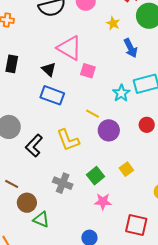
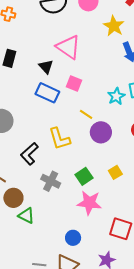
yellow star: (113, 23) -> (114, 26), size x1.5
pink square: (88, 71) -> (74, 84), moved
black L-shape: (34, 146) -> (29, 154), moved
pink star: (103, 201) -> (89, 203), size x1.4

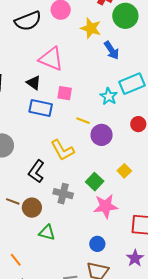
brown circle: (13, 198) -> (32, 208), moved

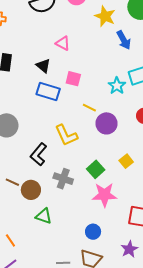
pink triangle: (51, 59) -> (63, 43), size x0.6

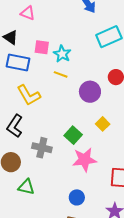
cyan star: (117, 86) -> (62, 54), moved
purple circle: (107, 123) -> (90, 92), moved
yellow L-shape: (66, 135) -> (29, 95), moved

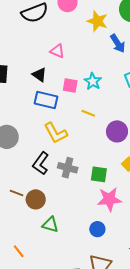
cyan star: (62, 54) -> (93, 81), moved
green square: (73, 135) -> (99, 174), turned -36
gray cross: (42, 148) -> (68, 168), moved
blue circle: (77, 197) -> (97, 229), moved

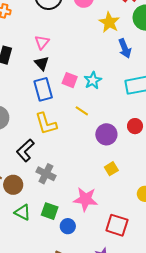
pink triangle: (57, 51) -> (42, 42), moved, turned 35
blue rectangle: (46, 100) -> (43, 89), turned 50
gray cross: (68, 168) -> (46, 174), moved
green square: (99, 174) -> (50, 211), moved

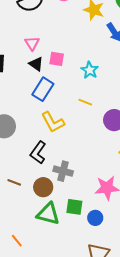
pink square: (70, 80) -> (57, 59), moved
blue rectangle: (43, 89) -> (43, 89), turned 60
brown circle: (13, 185) -> (43, 187), moved
green triangle: (23, 212) -> (48, 214), size x1.4

